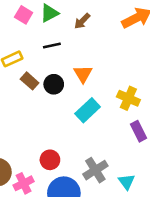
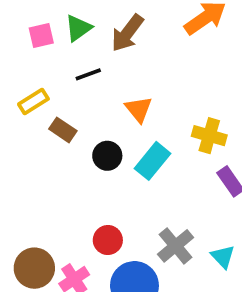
pink square: (24, 15) -> (41, 36), turned -36
brown arrow: (82, 21) -> (127, 33), size x1.5
black circle: (54, 84) -> (107, 156), moved

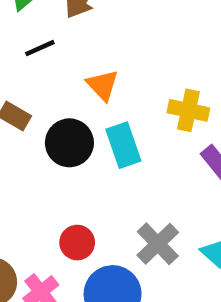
black circle: (107, 156) -> (69, 143), size x1.4
cyan rectangle: (153, 161) -> (123, 145), turned -54

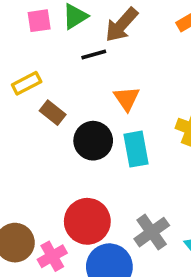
black line: (40, 48) -> (94, 55), moved
red circle: (77, 243) -> (87, 221), size x1.6

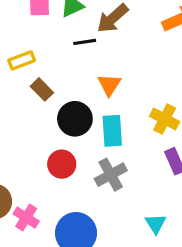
red circle: (87, 221) -> (62, 164), moved, size x0.7
gray cross: (152, 232) -> (111, 175), moved
pink cross: (52, 256) -> (26, 218), turned -35

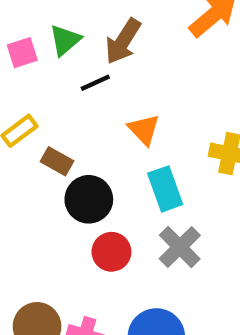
black circle: (75, 119) -> (89, 199), moved

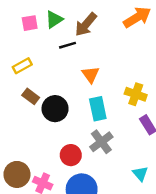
brown rectangle: (57, 161) -> (31, 96), moved
red circle: (111, 252) -> (71, 155), moved

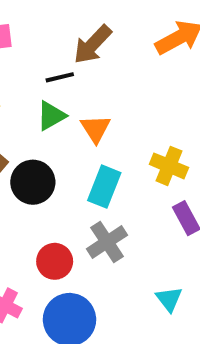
green triangle: (54, 19) -> (51, 116), moved
cyan rectangle: (98, 109) -> (104, 187), turned 30

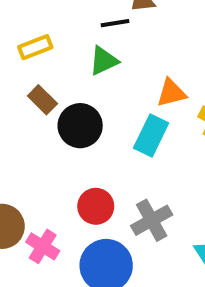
orange triangle: (96, 129) -> (171, 93), moved, turned 44
gray cross: (107, 242) -> (152, 220), moved

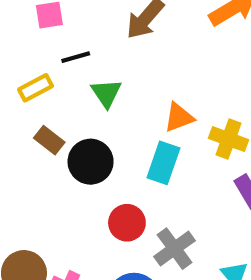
black line: (115, 23) -> (76, 57), moved
green triangle: (104, 61) -> (106, 93), turned -32
red circle: (96, 206) -> (127, 223), moved

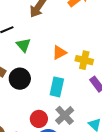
cyan rectangle: (163, 163) -> (57, 87), moved
red circle: (127, 223) -> (39, 119), moved

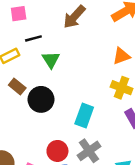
orange triangle: (59, 53) -> (121, 56), moved

